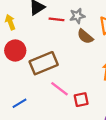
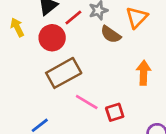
red line: (56, 19) -> (73, 18), turned -40
red circle: (15, 50) -> (52, 38), moved

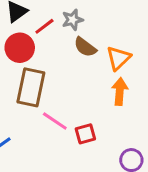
orange triangle: (137, 17) -> (119, 58), moved
brown rectangle: (64, 73) -> (31, 87), turned -52

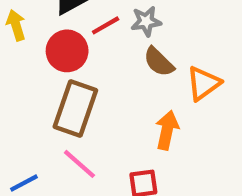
orange arrow: (120, 91) -> (167, 130), moved
pink line: (55, 121) -> (79, 164), moved

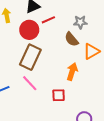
gray star: (146, 21) -> (80, 22), moved

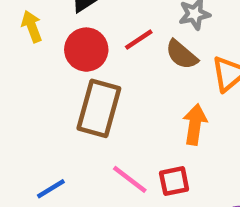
red line: (48, 20) -> (139, 40), moved
pink line: (30, 83) -> (130, 179), moved

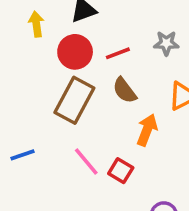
brown semicircle: (182, 55) -> (125, 90), moved
red square: (174, 181) -> (121, 171), turned 30

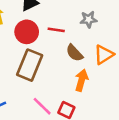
red line: (118, 53) -> (56, 30), turned 35
brown semicircle: (125, 90) -> (74, 53), moved

